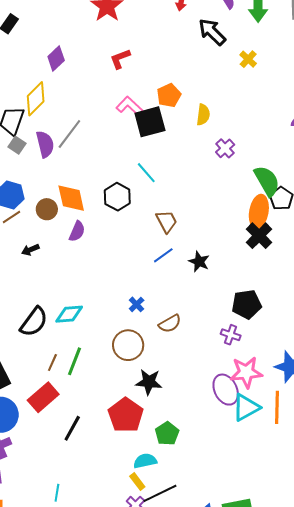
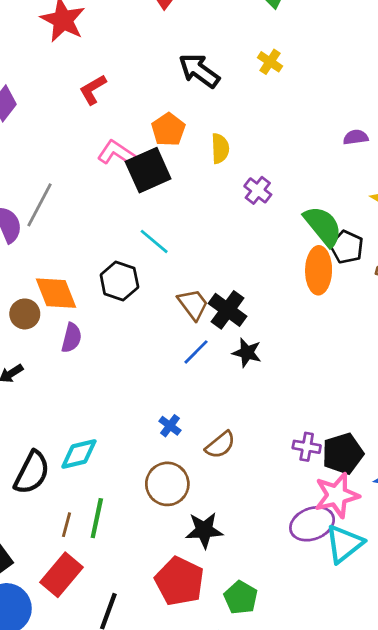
black arrow: (212, 32) -> (199, 71), moved
black cross: (259, 236) -> (228, 310), moved
black pentagon: (247, 304) -> (343, 454), moved
purple ellipse: (226, 390) -> (312, 524), turned -76

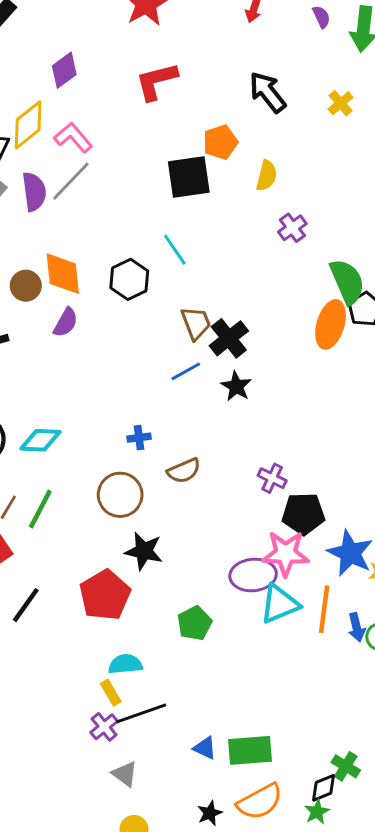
red L-shape: (93, 90) -> (156, 81), size x1.4
pink L-shape: (116, 153) -> (73, 137), moved
blue cross: (170, 426) -> (139, 438), turned 30
purple cross: (307, 447) -> (272, 478), moved
green pentagon: (241, 598) -> (194, 623), moved

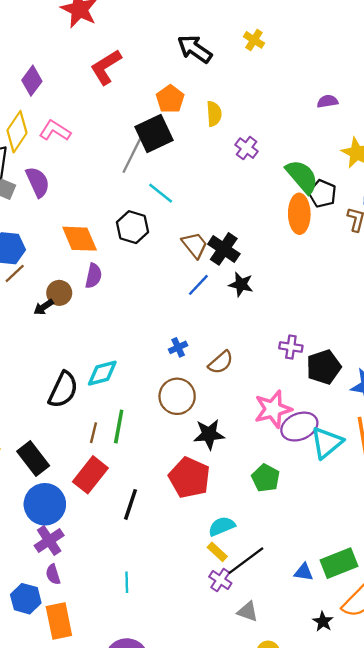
gray line: (71, 181) -> (132, 155), moved
brown circle: (26, 286) -> (59, 293), moved
pink star: (286, 554) -> (273, 409), moved

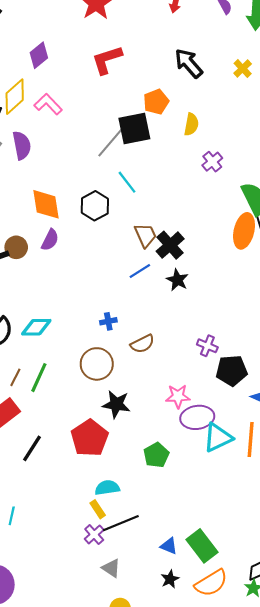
pink star: (273, 409) -> (178, 396), size x0.7
green rectangle: (339, 563) -> (202, 546), turned 60
black star: (323, 622) -> (170, 579), moved

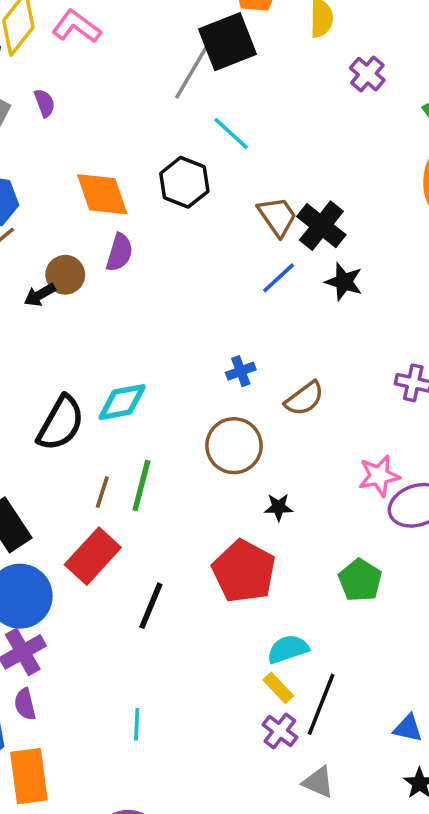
purple semicircle: (22, 145) -> (44, 103), size x0.6
black star: (116, 404) -> (279, 507), size x0.6
black line: (121, 523) -> (321, 704), turned -36

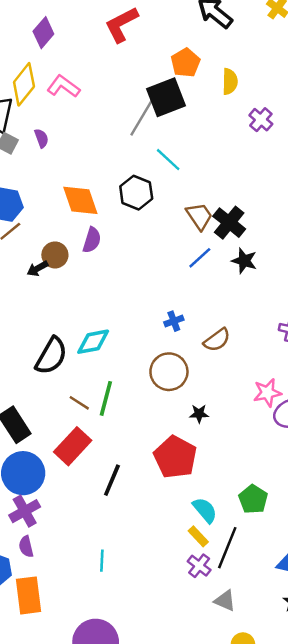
brown line: (102, 492) -> (79, 403), turned -75
green pentagon: (360, 580) -> (253, 499), moved
cyan semicircle: (288, 649) -> (205, 510), turned 68

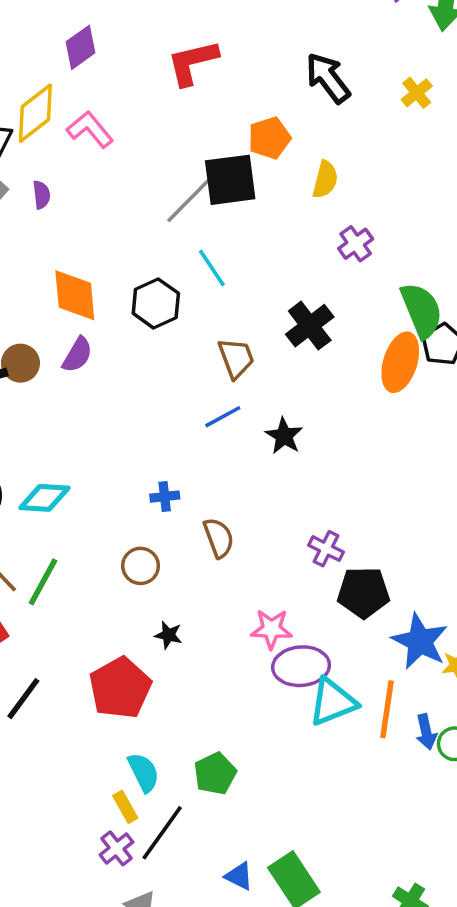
black cross: (229, 223) -> (310, 326), moved
brown semicircle: (217, 340) -> (219, 538), turned -88
brown circle: (169, 372) -> (141, 566), size x0.7

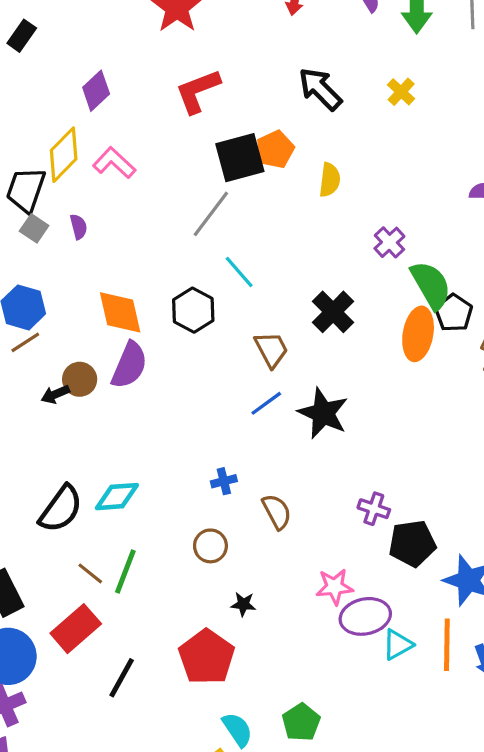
black square: (230, 180) -> (240, 158), moved
purple cross: (356, 244) -> (389, 242), moved
purple semicircle: (77, 355) -> (129, 365), size x1.4
black star: (284, 436) -> (323, 413), size x1.5
cyan triangle: (333, 702) -> (398, 645), size x0.7

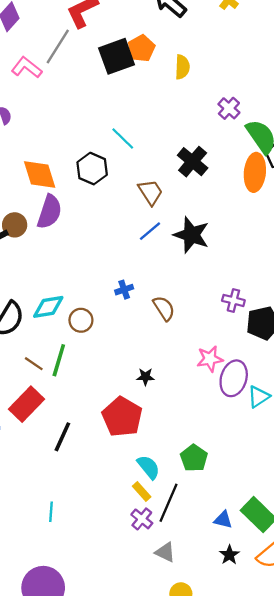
gray line: (211, 214) -> (58, 47), moved
brown circle: (210, 546) -> (81, 320), moved
purple ellipse: (365, 616) -> (234, 378), turned -56

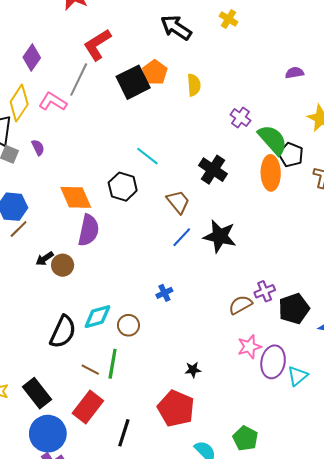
brown circle: (15, 225) -> (63, 265), moved
purple cross: (233, 300) -> (265, 291), turned -30
brown semicircle: (164, 308) -> (240, 305), moved, turned -80

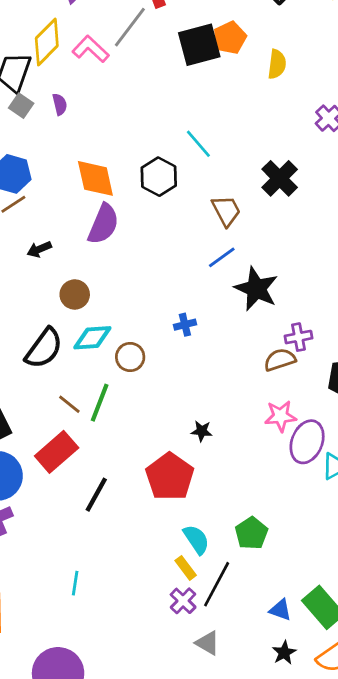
black star: (220, 236) -> (256, 289), moved
brown circle: (63, 265) -> (75, 294), moved
purple cross: (265, 291) -> (299, 337), moved

